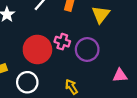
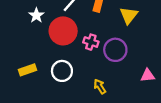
red circle: (37, 49) -> (63, 31), moved
white circle: (27, 82) -> (62, 71), moved

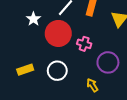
purple circle: (115, 50) -> (108, 62), moved

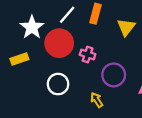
white star: (33, 19) -> (32, 27), size x1.5
yellow rectangle: (25, 70) -> (19, 59), moved

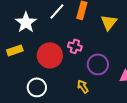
red circle: (59, 43) -> (50, 55), moved
white circle: (58, 84) -> (37, 87), moved

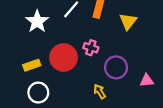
yellow rectangle: (15, 50) -> (32, 65), moved
white circle: (37, 87) -> (38, 93), moved

